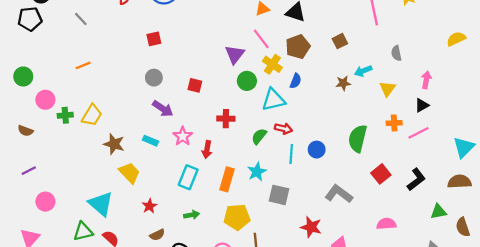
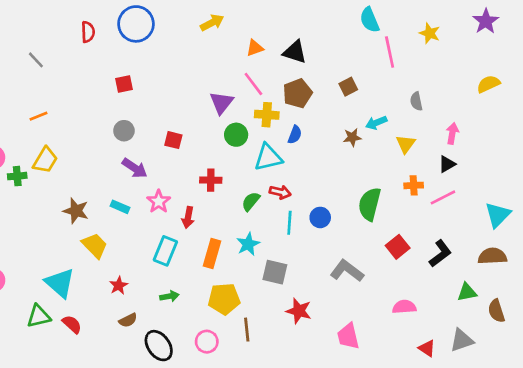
yellow cross: (272, 64) -> (267, 115), turned -30
yellow trapezoid: (92, 115) -> (45, 160), moved
red star: (311, 227) -> (299, 311), moved

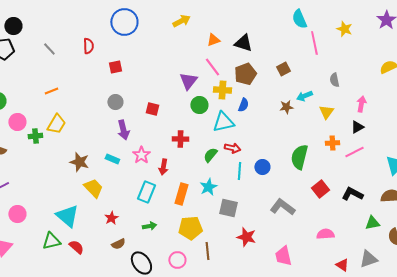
red semicircle: (88, 32) -> (88, 46), moved
purple arrow: (135, 168) -> (123, 130), turned 42
black L-shape: (440, 254) -> (352, 194), turned -115

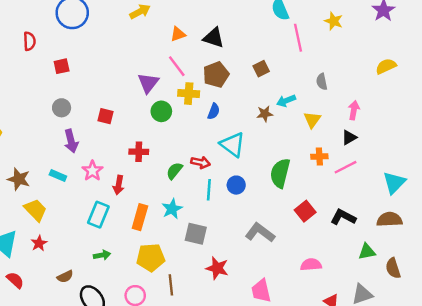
cyan triangle: (223, 122) -> (233, 145), moved, turned 50
red star: (111, 218) -> (39, 243), moved

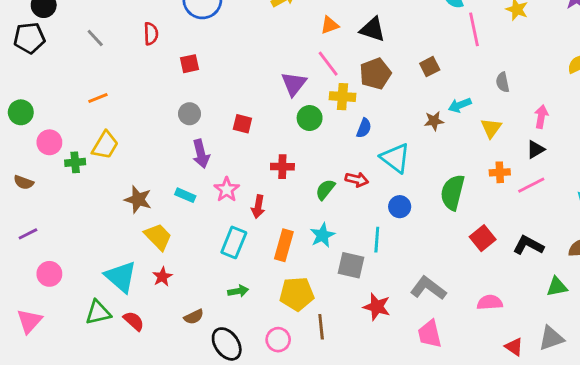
blue semicircle: (214, 111) -> (364, 128), moved
cyan line: (209, 190) -> (377, 240), moved
gray L-shape: (260, 233) -> (428, 288), moved

